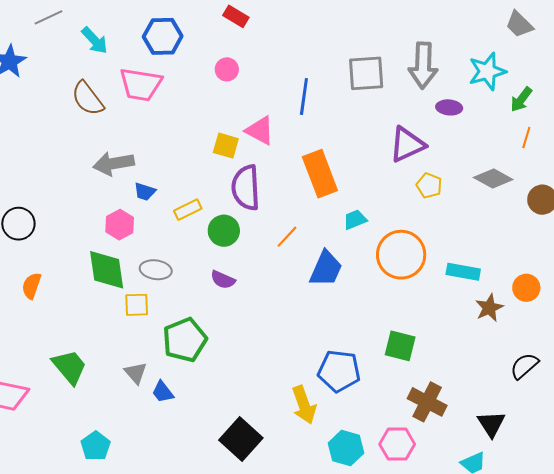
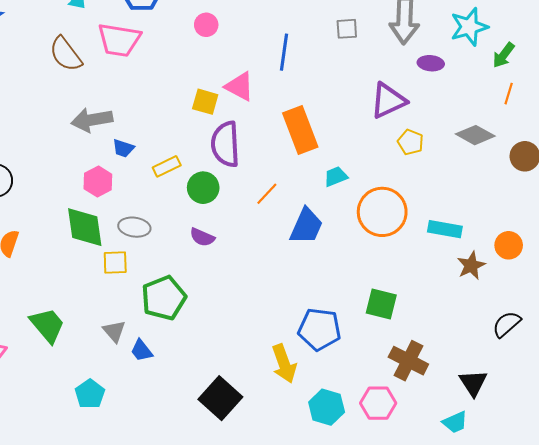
gray square: (366, 73) -> (347, 29), size x0.6
cyan pentagon: (96, 446) -> (90, 394), moved

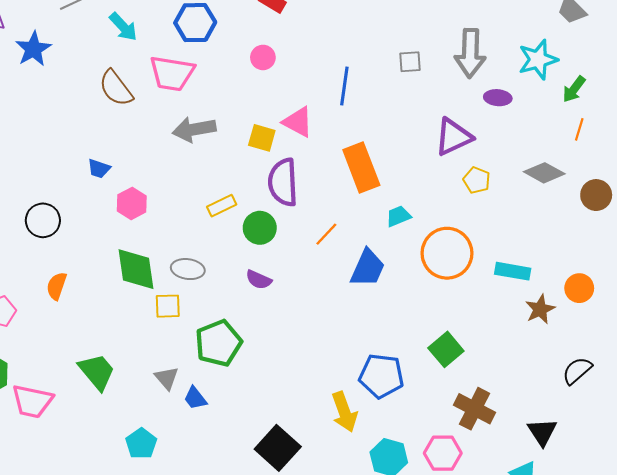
gray arrow: (92, 120) -> (194, 129), moved
blue trapezoid: (123, 148) -> (99, 169), moved
pink hexagon: (98, 182) -> (132, 203), moved
green square: (381, 304) -> (446, 349), turned 36

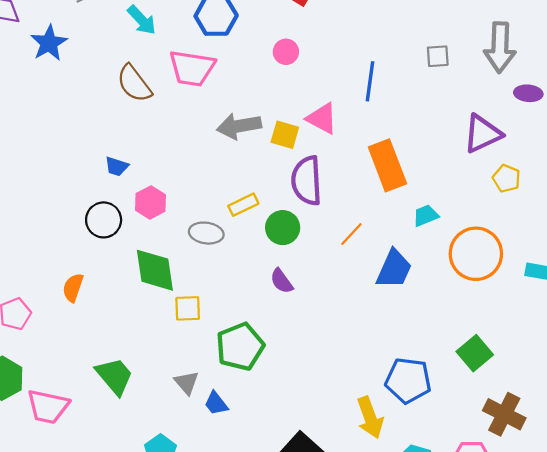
gray arrow: (194, 129) -> (239, 126), moved
black circle: (43, 220) -> (104, 220), moved
gray ellipse: (188, 269) -> (206, 233), moved
purple semicircle: (259, 280) -> (282, 281), turned 30

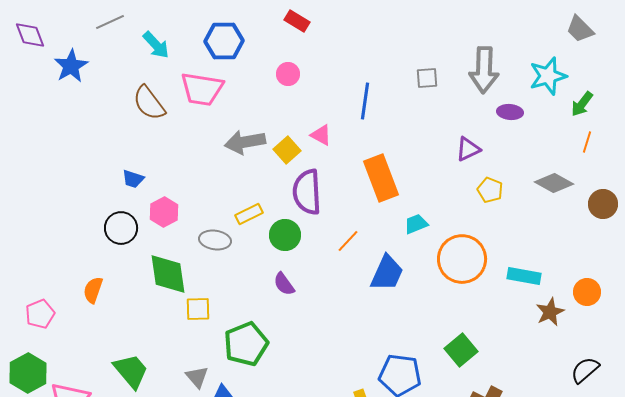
pink triangle: (322, 118) -> (321, 135), size x0.7
purple triangle: (482, 134) -> (468, 149), size x0.7
yellow square: (285, 135) -> (287, 150), turned 32

